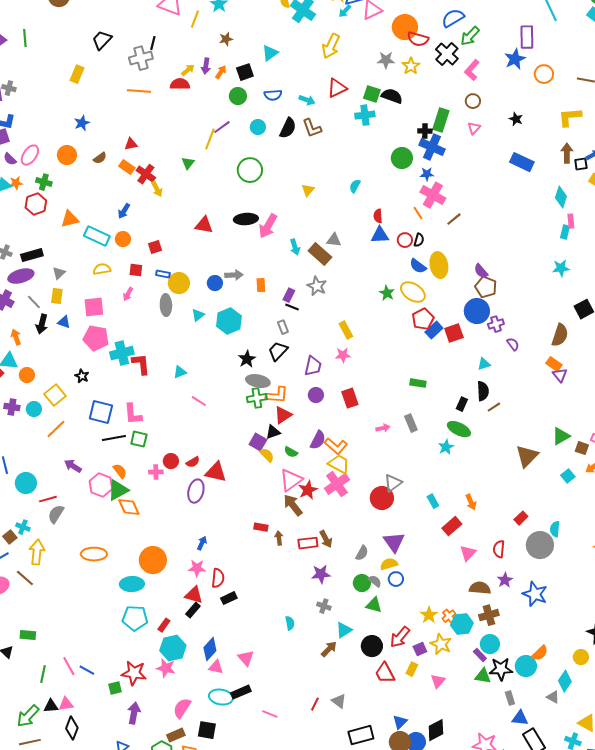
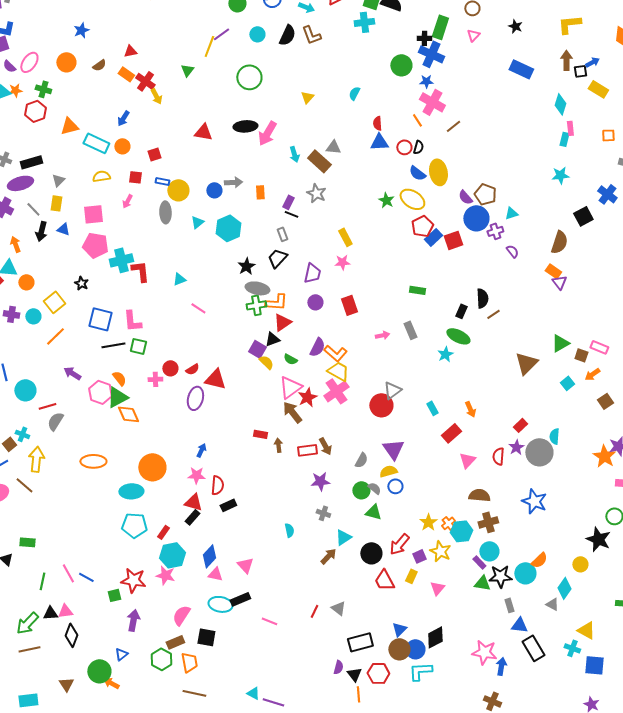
purple semicircle: (481, 271) -> (465, 197), moved
cyan triangle: (484, 364) -> (511, 213), moved
purple star: (505, 580) -> (516, 447), moved

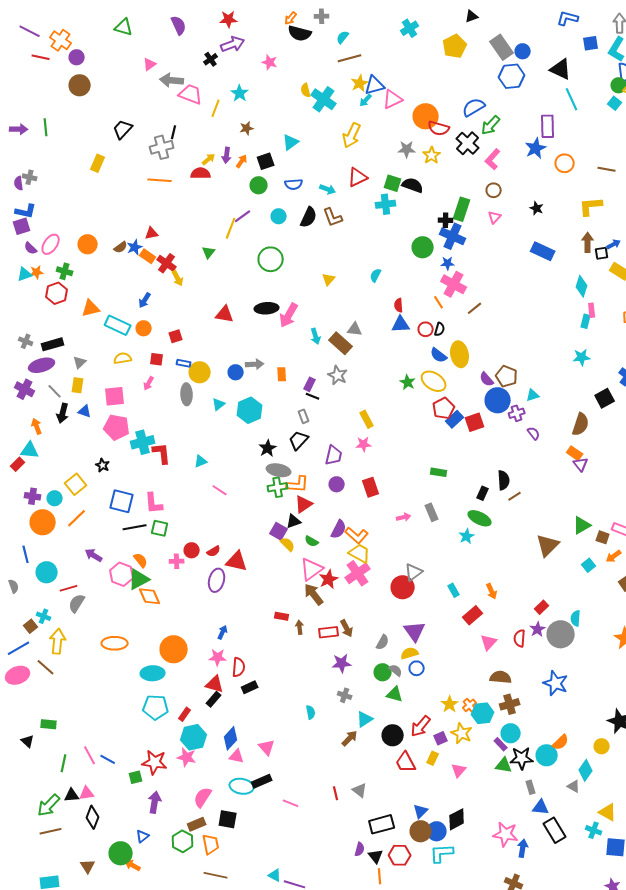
blue star: (81, 30) -> (135, 247), moved
orange circle: (26, 282) -> (43, 522), moved, size x1.6
red line: (314, 611) -> (336, 793), turned -40

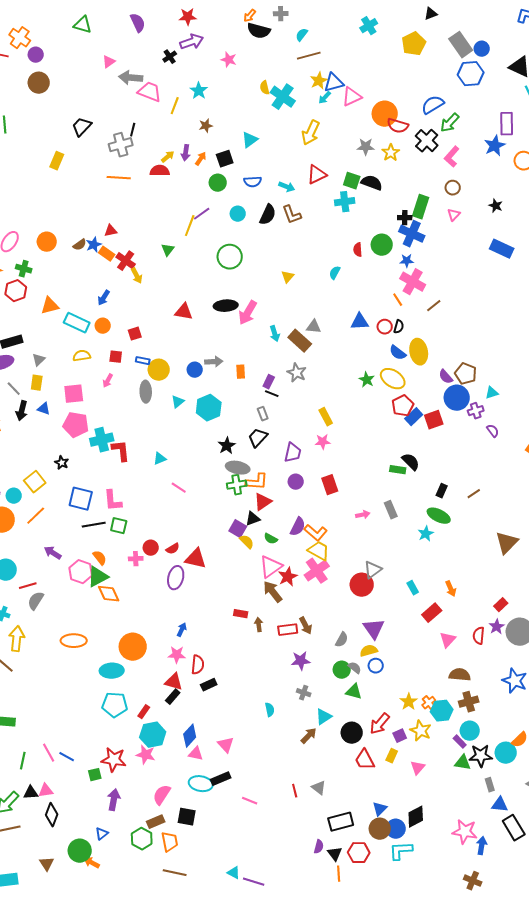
red semicircle: (399, 305) -> (358, 250), moved
black semicircle: (504, 480) -> (411, 462), moved, turned -42

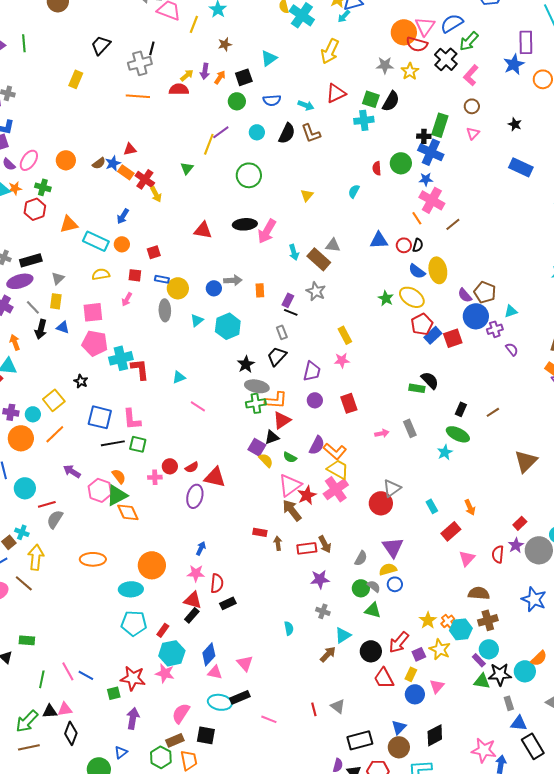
pink triangle: (352, 97) -> (425, 26), moved, turned -30
black semicircle: (372, 183) -> (391, 101), turned 100
blue circle: (396, 829) -> (415, 694), moved

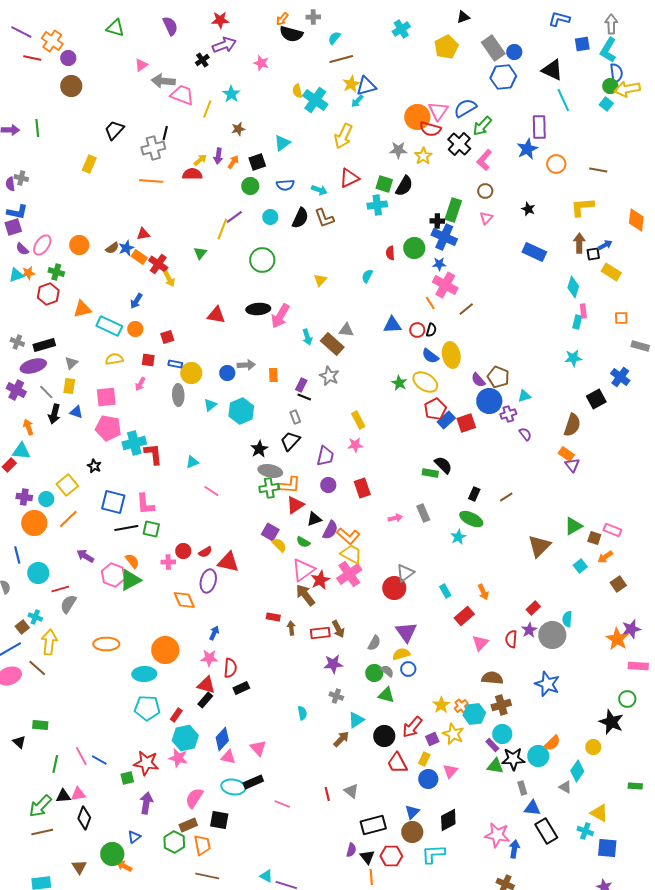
black triangle: (272, 437) -> (314, 519), moved
orange diamond: (128, 512) -> (184, 600), moved

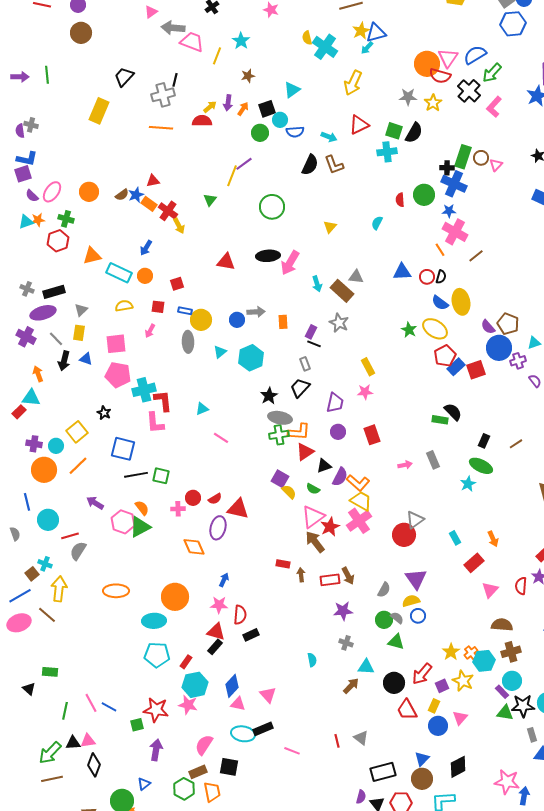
yellow rectangle: (89, 164) -> (99, 111), size x1.4
brown circle: (485, 191) -> (481, 158), moved
cyan circle: (270, 217) -> (280, 120), moved
pink L-shape: (145, 504) -> (155, 423), moved
cyan triangle: (356, 720) -> (366, 667), turned 36

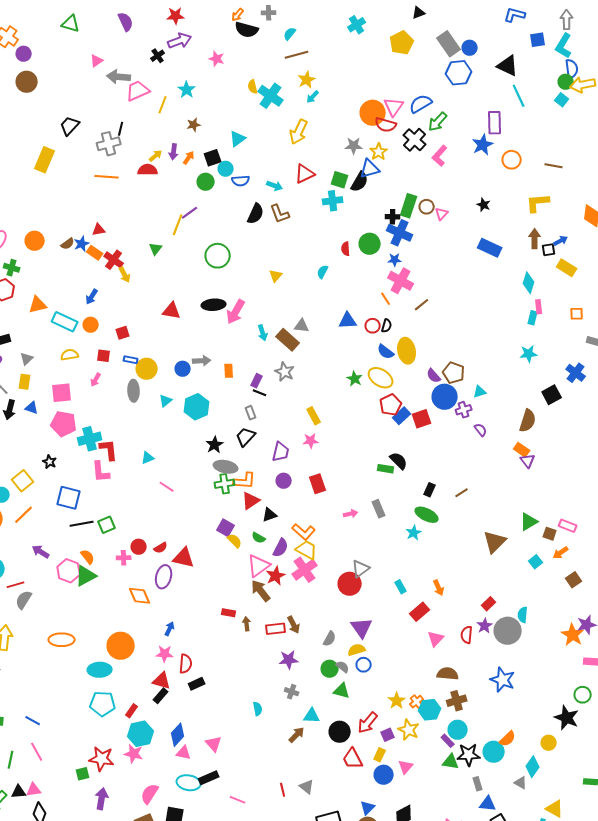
blue triangle: (376, 33) -> (370, 169), moved
pink trapezoid: (192, 42) -> (138, 91), turned -45
green square: (161, 476) -> (107, 525), turned -36
purple semicircle: (340, 477) -> (281, 548), moved
blue line: (109, 707) -> (33, 721), moved

